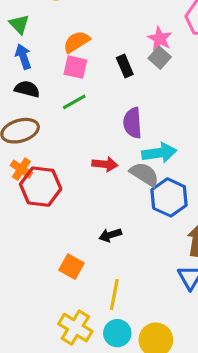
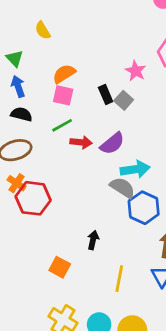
gray square: (160, 58) -> (124, 100), moved
purple semicircle: (133, 123) -> (112, 143), turned -125
red arrow: (105, 164) -> (81, 142), moved
black arrow: (110, 235) -> (93, 240), turned 120
yellow line: (114, 295) -> (119, 279), moved

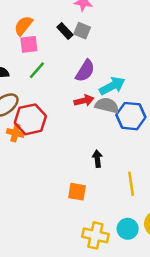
red arrow: (81, 142) -> (84, 101), moved
red hexagon: (33, 198) -> (30, 119), moved

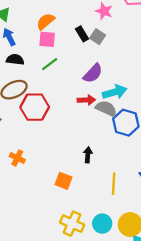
orange cross: (15, 133) -> (17, 158), moved

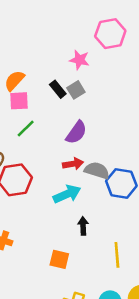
gray square: (98, 37) -> (76, 90), turned 32
cyan arrow: (115, 92) -> (67, 194), moved

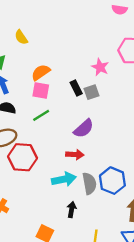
gray semicircle: (97, 170) -> (89, 183), moved, turned 50

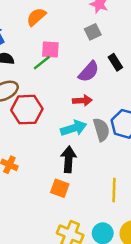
black rectangle: (76, 88) -> (115, 62), moved
pink square: (41, 90) -> (50, 50), moved
black arrow: (72, 210) -> (69, 159), moved, size x1.5

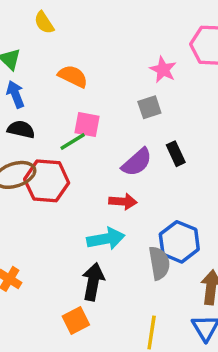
orange semicircle: (36, 17) -> (73, 76), turned 60
red hexagon: (27, 110) -> (47, 181), moved
gray semicircle: (101, 130) -> (159, 263), moved
orange square: (60, 188) -> (76, 321), turned 36

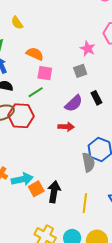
pink square: (87, 125) -> (45, 73), moved
cyan arrow: (106, 239) -> (22, 179), moved
black arrow: (93, 282) -> (54, 192), moved
orange square: (76, 321) -> (36, 189), moved

